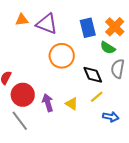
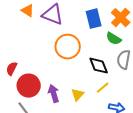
orange triangle: (22, 20) -> (28, 11), turned 40
yellow triangle: (72, 104) -> (78, 95), turned 40

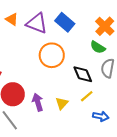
blue rectangle: (94, 19) -> (65, 22), moved, turned -36

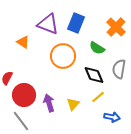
orange triangle: (12, 19) -> (23, 42), moved
blue rectangle: (65, 22) -> (76, 23), turned 72
green semicircle: (98, 47) -> (97, 48), moved

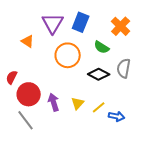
purple triangle: (48, 24) -> (53, 23), turned 40
black diamond: (94, 75) -> (99, 74), turned -40
yellow line: (98, 97) -> (99, 107), moved

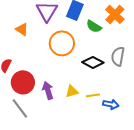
green semicircle: (102, 47) -> (94, 26), moved
yellow triangle: (78, 103) -> (72, 91), turned 32
yellow line: (99, 107) -> (93, 95), turned 32

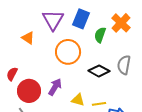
green semicircle: (94, 26) -> (100, 35), turned 77
purple arrow: (48, 90) -> (55, 87), moved, turned 48
yellow triangle: (72, 91) -> (78, 100), turned 32

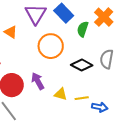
blue rectangle: (81, 19) -> (64, 13), turned -66
purple arrow: (55, 87) -> (38, 81), turned -60

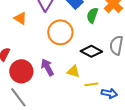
yellow triangle: (61, 94) -> (73, 71), moved

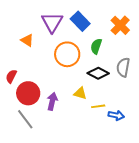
green semicircle: (92, 15) -> (96, 46), moved
purple arrow: (47, 67) -> (52, 101), moved, turned 42

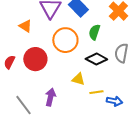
red circle: (28, 93) -> (35, 59), moved
purple arrow: (52, 101) -> (50, 97), moved

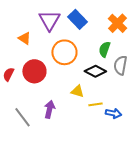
green semicircle: (94, 32) -> (104, 49), moved

